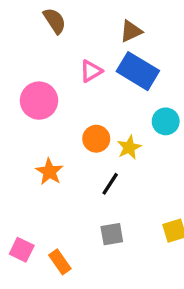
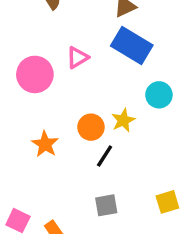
pink triangle: (91, 71) -> (77, 57), moved
orange circle: (96, 139) -> (91, 127), moved

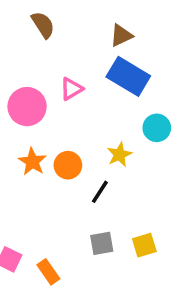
orange circle: (91, 127) -> (68, 165), moved
orange star: (45, 144) -> (32, 162), moved
yellow square: (167, 202) -> (144, 245), moved

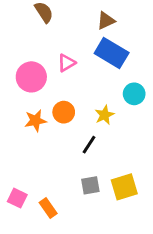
orange star: (32, 162) -> (36, 121), turned 30
orange circle: (68, 165) -> (64, 112), moved
yellow square: (144, 245) -> (124, 187), size x1.4

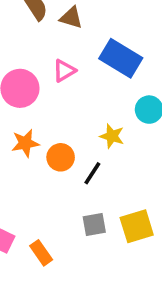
brown triangle: (106, 21) -> (71, 18), moved, turned 42
orange circle: (64, 112) -> (61, 157), moved
yellow star: (105, 115) -> (112, 136), turned -30

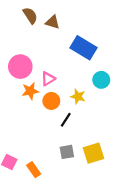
pink triangle: (64, 71) -> (48, 79), moved
orange star: (25, 143) -> (30, 91), moved
orange circle: (61, 157) -> (51, 101), moved

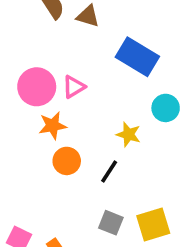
pink triangle: (48, 79) -> (74, 87), moved
orange circle: (51, 101) -> (67, 161), moved
gray square: (67, 152) -> (111, 223), turned 32

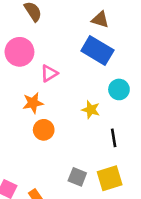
brown triangle: (88, 16) -> (100, 20), moved
pink circle: (37, 87) -> (19, 52), moved
black line: (109, 172) -> (114, 138), moved, turned -42

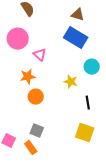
pink triangle: (49, 73) -> (40, 55), turned -48
gray square: (77, 177) -> (37, 131), moved
yellow square: (110, 178) -> (85, 133), turned 36

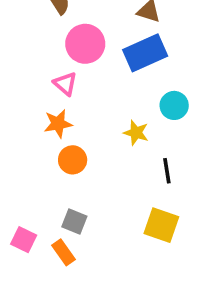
blue rectangle: (76, 38) -> (145, 53), turned -55
pink circle: (18, 39) -> (85, 44), moved
pink triangle: (40, 55) -> (65, 84), moved

